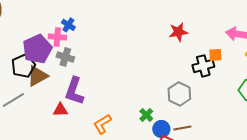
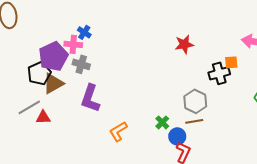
red star: (178, 32) -> (184, 44), moved
red triangle: (60, 110) -> (43, 117), moved
brown line: (182, 128) -> (194, 121), moved

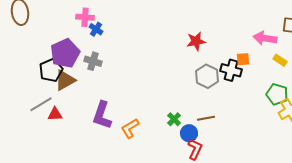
pink cross: (73, 44) -> (85, 17), moved
black cross: (219, 73) -> (231, 70), turned 30
purple L-shape: (90, 98) -> (102, 115), moved
gray hexagon: (195, 101) -> (207, 76), moved

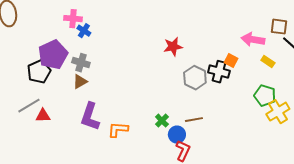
red star: (196, 41) -> (173, 47), moved
orange square: (243, 59) -> (231, 61), turned 32
brown triangle: (65, 80) -> (80, 82), moved, size x0.7
orange L-shape: (130, 128) -> (118, 130), turned 35

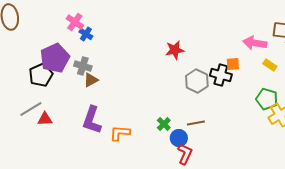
pink cross: (73, 19) -> (75, 22), turned 30
orange square: (231, 61) -> (233, 64), turned -32
brown triangle: (80, 82) -> (91, 80), moved

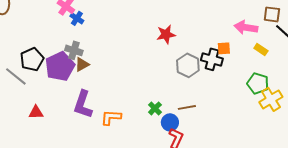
purple pentagon: (55, 58) -> (60, 66), moved
gray line: (31, 109) -> (16, 76), moved, turned 70
red triangle: (45, 119) -> (36, 112), moved

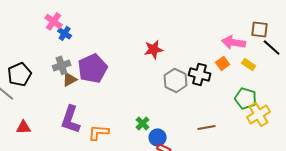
orange square: (224, 48) -> (223, 63), moved, turned -32
gray cross: (74, 50) -> (62, 65), turned -36
purple pentagon: (60, 66) -> (93, 68), moved
brown line: (187, 107) -> (207, 127), moved

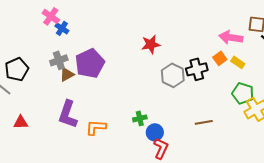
yellow rectangle: (249, 64) -> (238, 62), moved
black cross: (200, 74) -> (197, 69), turned -30
green cross: (143, 123) -> (140, 118), turned 32

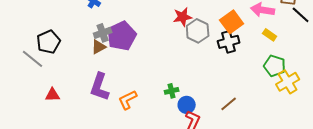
orange square: (220, 58) -> (232, 22), moved, size x1.6
gray cross: (59, 60) -> (103, 33), moved
gray hexagon: (173, 75) -> (198, 31), moved
brown line: (204, 122) -> (229, 104), moved, turned -30
orange L-shape: (96, 127) -> (128, 100), turned -30

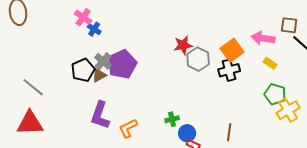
gray cross: (103, 33) -> (103, 61), turned -30
black pentagon: (49, 42) -> (83, 70), moved
red triangle: (53, 95) -> (30, 123), moved, size x1.8
brown line: (229, 104) -> (229, 132), turned -42

